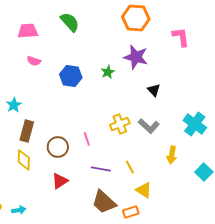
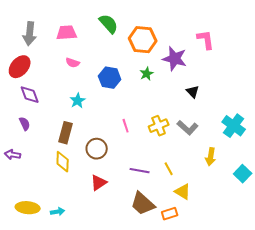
orange hexagon: (136, 18) -> (143, 40), moved
pink L-shape: (181, 37) -> (206, 40), moved
cyan star: (14, 105) -> (78, 101), moved
pink line: (87, 139) -> (126, 126), moved

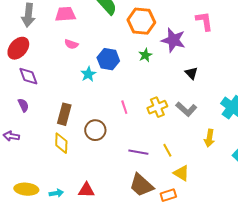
cyan star: (78, 101) -> (88, 74), moved
red triangle: (99, 183) -> (86, 190), moved, turned 36

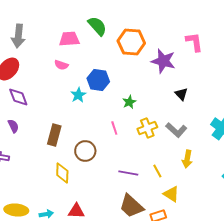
pink trapezoid: (65, 14) -> (69, 39), moved
green star: (145, 55) -> (129, 102), moved
yellow arrow: (209, 138) -> (187, 159), moved
yellow diamond: (61, 143) -> (62, 173), moved

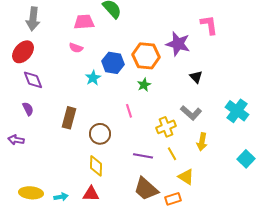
orange hexagon: (131, 42) -> (146, 56), moved
yellow cross: (147, 128) -> (166, 127), moved
yellow diamond: (62, 173) -> (96, 166), moved

